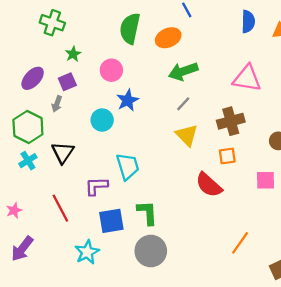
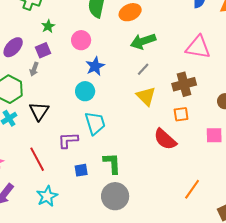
cyan circle: (102, 120) -> (85, 91), moved
blue square: (111, 221) -> (81, 170), size x0.6
cyan star: (87, 252) -> (47, 196), moved

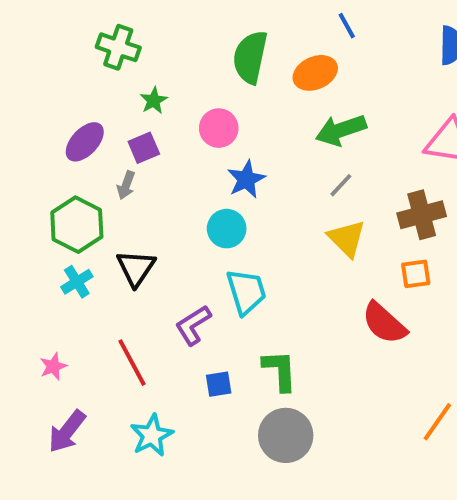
purple L-shape: (68, 140) -> (193, 325), turned -30

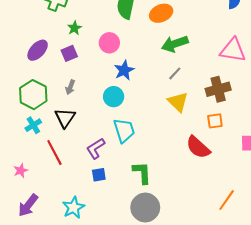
gray arrow: (126, 185) -> (70, 87), moved
red line: (132, 363) -> (54, 153), moved
blue square: (219, 384) -> (99, 175), moved

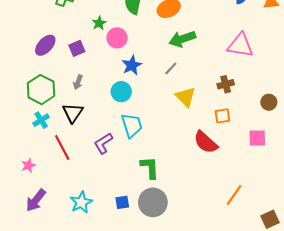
green star: (75, 28) -> (99, 23), moved
gray line: (175, 73) -> (171, 68), moved
brown cross: (218, 89) -> (226, 84), size x0.7
blue square: (99, 175) -> (122, 202), moved

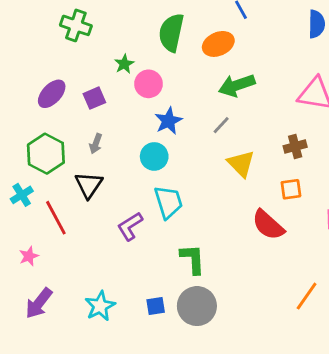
cyan cross: (41, 120) -> (22, 195), moved
red line: (62, 148) -> (56, 218), moved

